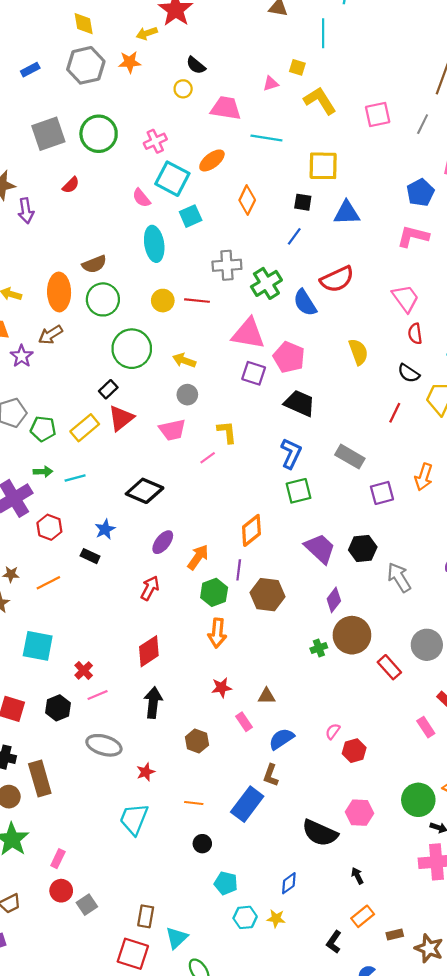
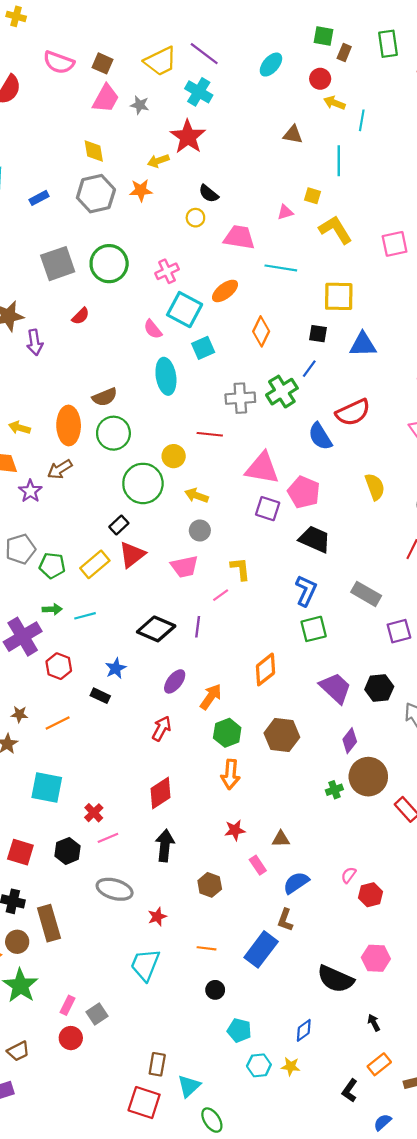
green cross: (266, 283) -> (282, 392), moved
yellow circle: (163, 301) -> (174, 456), moved
purple line: (239, 570) -> (198, 627), moved
gray square: (87, 905) -> (97, 1014), moved

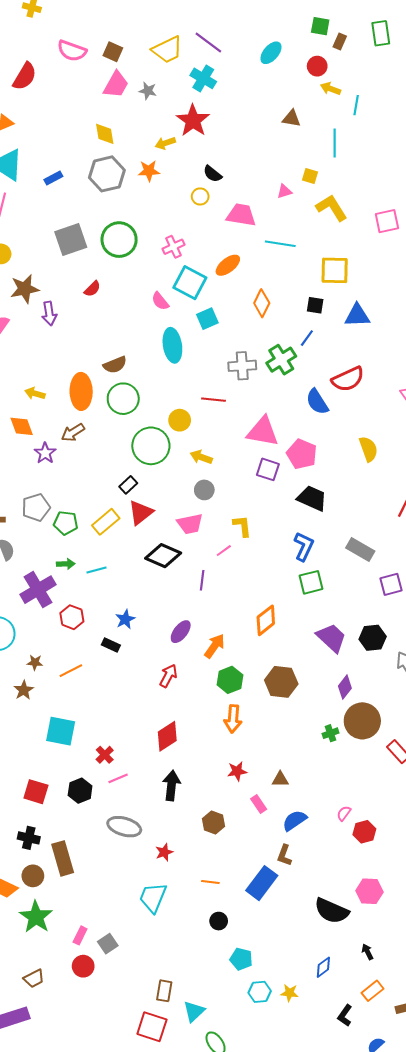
black diamond: (156, 629) -> (163, 556), moved
blue diamond: (304, 1030) -> (323, 967), moved

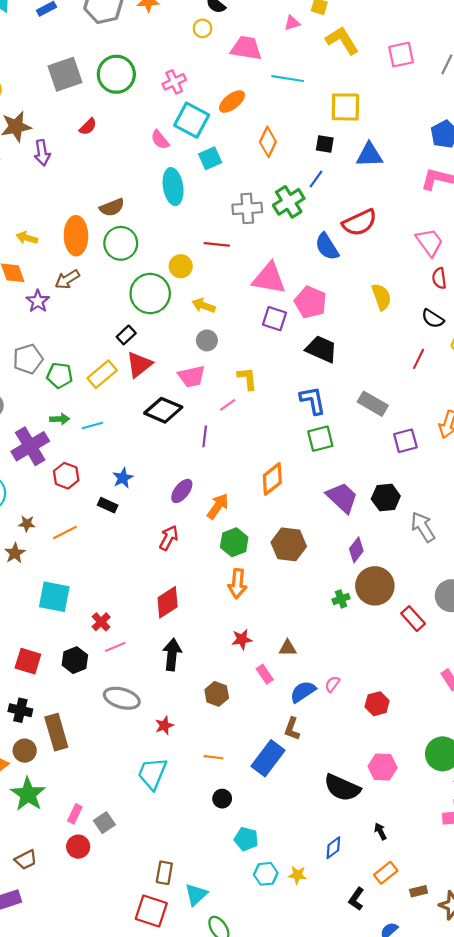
blue L-shape: (304, 546) -> (313, 400), turned -36
pink semicircle: (344, 813) -> (332, 684), moved

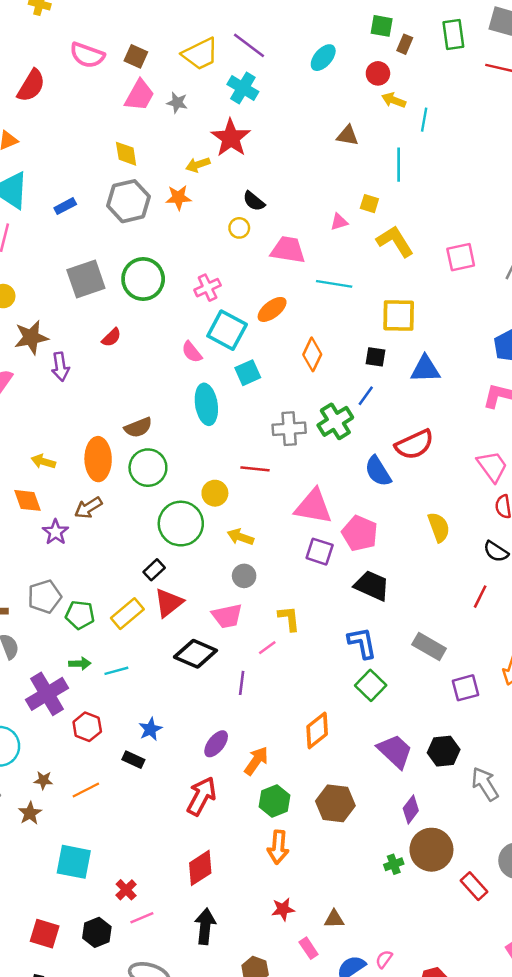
green square: (320, 439) -> (371, 685), turned -32
red arrow: (169, 538) -> (202, 796), size x1.4

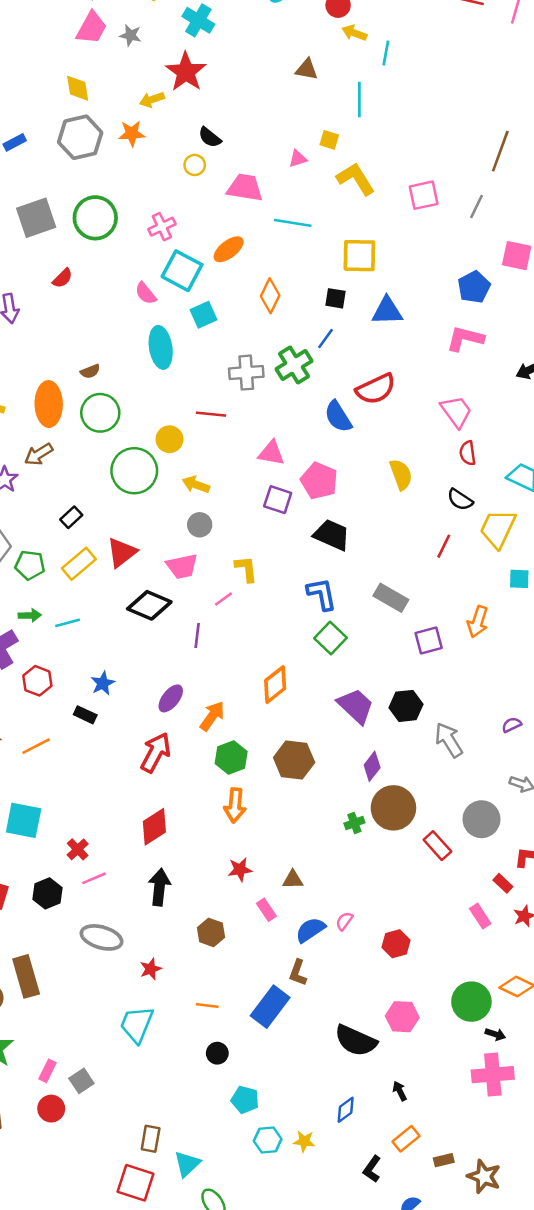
brown semicircle: (138, 427) -> (90, 371), size x0.7
pink triangle: (313, 507) -> (271, 453), size x0.7
black rectangle: (154, 570) -> (71, 517), moved

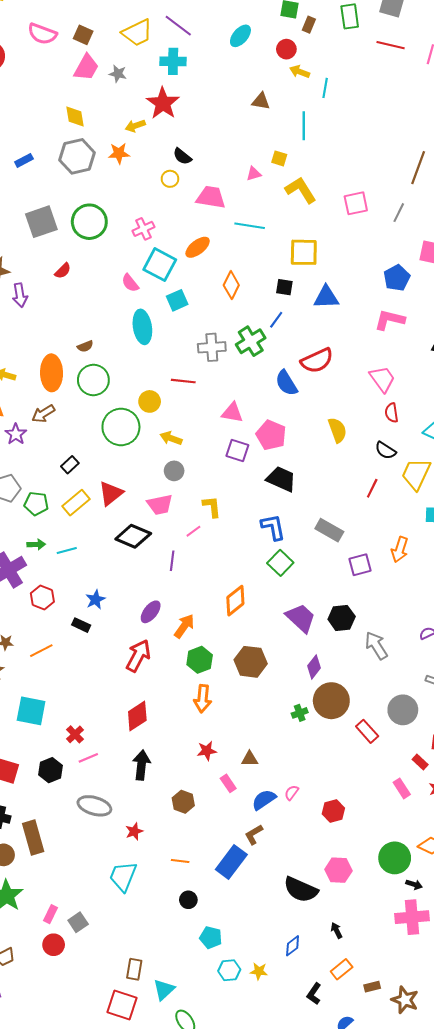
cyan cross: (198, 20) -> (173, 61), turned -30
brown L-shape: (298, 973) -> (254, 834), turned 40

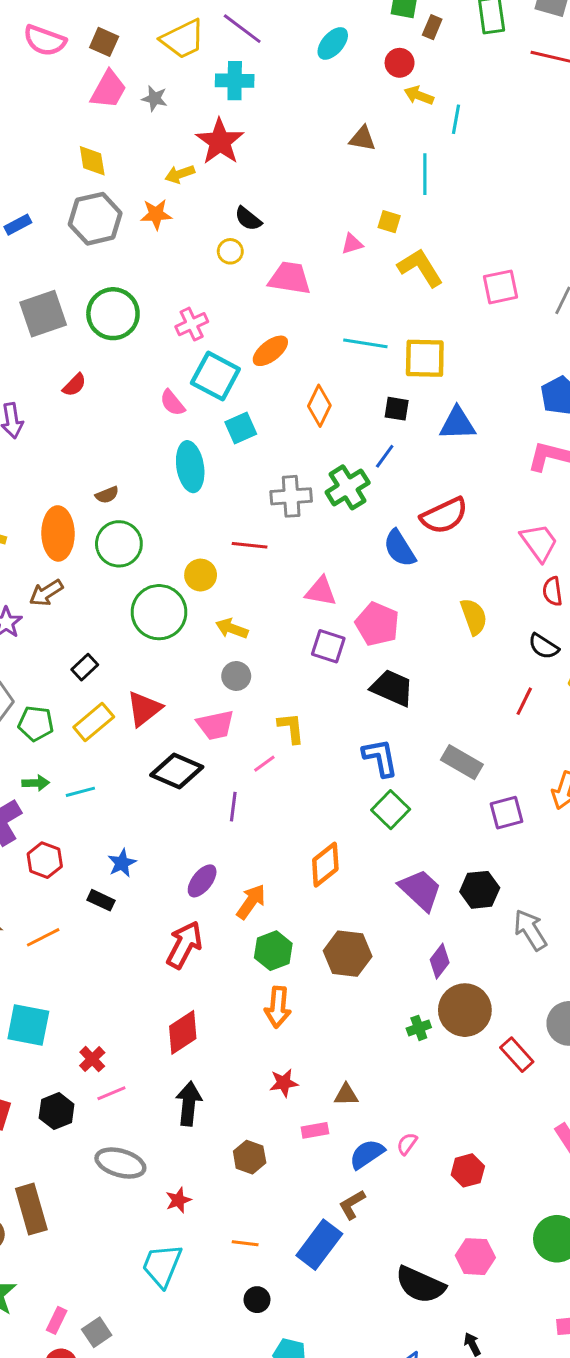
cyan line: (250, 226) -> (365, 343), moved
pink rectangle: (228, 783) -> (315, 1130), turned -66

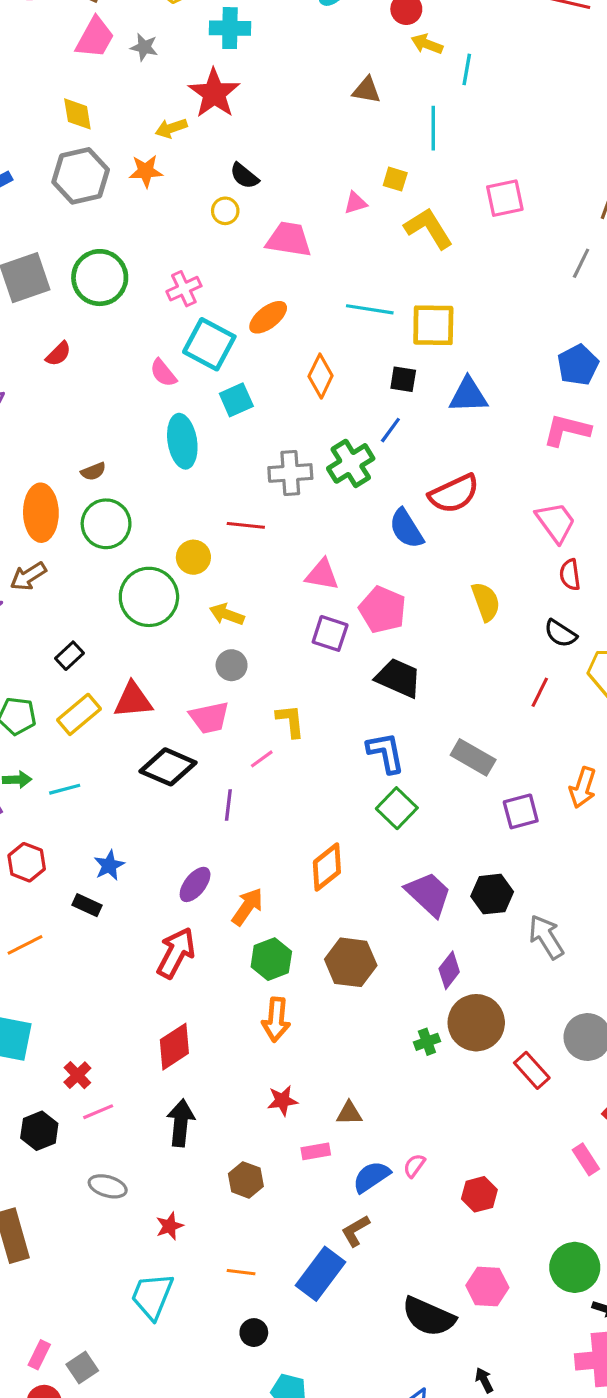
pink square: (501, 287) -> (505, 198), moved
red triangle: (144, 709) -> (133, 700), turned 33
gray ellipse: (120, 1163) -> (108, 1186), size x0.7

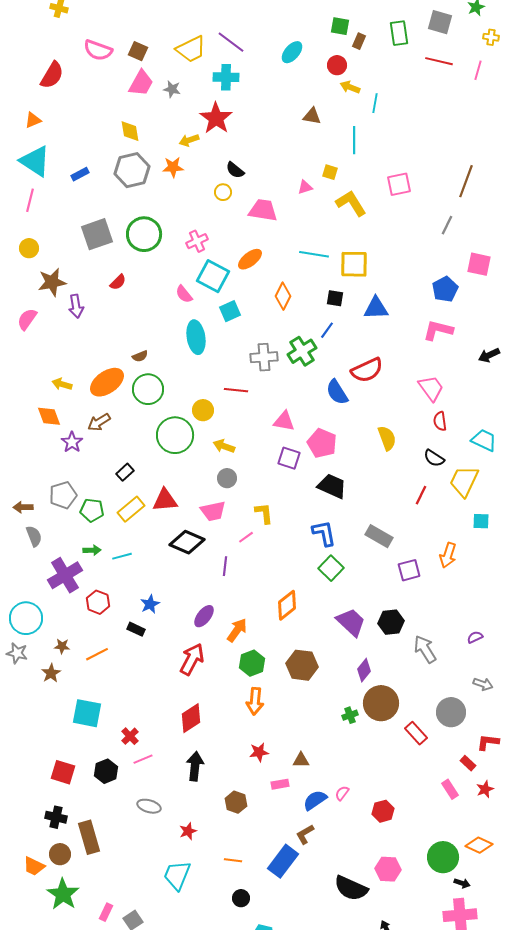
orange ellipse: (41, 513) -> (107, 382), turned 56

